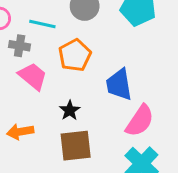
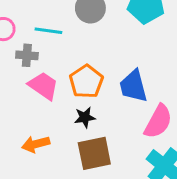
orange pentagon: (75, 55) -> (86, 82), moved
black star: (70, 110) -> (85, 117), turned 30

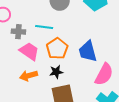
cyan line: (48, 31) -> (44, 27), moved
orange arrow: (36, 144) -> (29, 76), moved

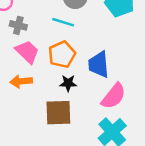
cyan line: (44, 27) -> (63, 22), moved
black star: (56, 72) -> (68, 83), moved

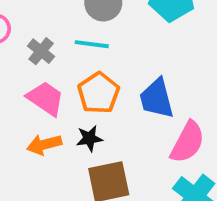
gray cross: (18, 25) -> (41, 51), moved, turned 35
black star: (68, 83) -> (89, 138), moved

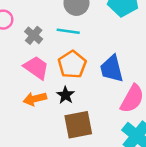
black star: (89, 138) -> (66, 95), turned -30

